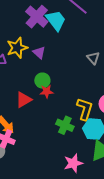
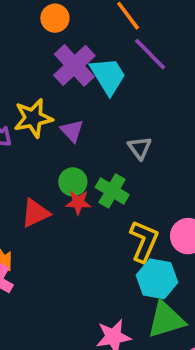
gray triangle: (93, 58) -> (140, 148), moved
green cross: (65, 125) -> (112, 191), moved

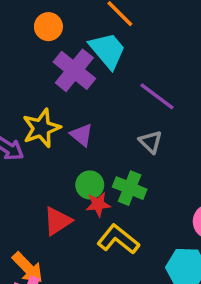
purple line: (150, 54) -> (157, 96), moved
cyan trapezoid: (108, 76) -> (107, 50), moved
yellow L-shape: (144, 241) -> (118, 239), moved, turned -66

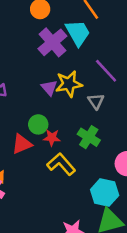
yellow star: (41, 128) -> (69, 84), moved
green circle: (90, 185) -> (38, 124), moved
green cross: (130, 188) -> (89, 137), moved

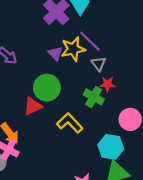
purple line: (106, 71) -> (90, 41), moved
green circle: (38, 124) -> (47, 88), size x1.5
red star: (52, 138) -> (107, 84), moved

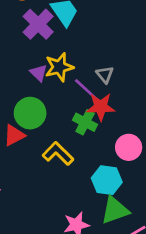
purple line: (90, 41) -> (87, 90), moved
gray triangle: (99, 64) -> (105, 75), moved
red star: (107, 84) -> (101, 107), size x1.5

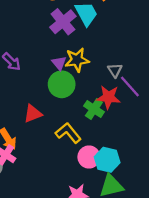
purple line: (87, 90) -> (130, 87), moved
green circle: (30, 113) -> (62, 84), moved
pink circle: (129, 147) -> (89, 157), moved

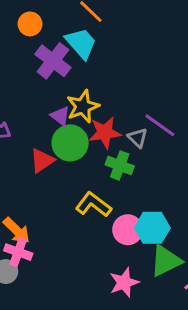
gray triangle: (115, 70) -> (138, 138), moved
red star: (108, 97) -> (105, 133), moved
red triangle: (33, 114) -> (42, 161), moved

